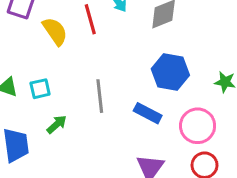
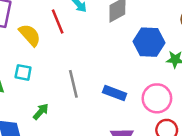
blue hexagon: (170, 72) -> (149, 42), moved
cyan square: (40, 89) -> (23, 72), moved, turned 30

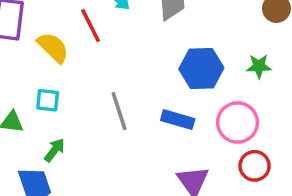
blue hexagon: (149, 42) -> (201, 68), moved
green arrow: (41, 112) -> (54, 150), moved

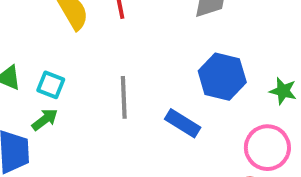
cyan square: (48, 100) -> (51, 85), moved
pink circle: (238, 122) -> (267, 148), moved

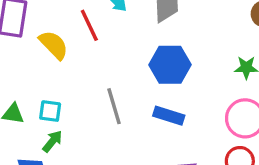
blue hexagon: (222, 77) -> (170, 65), moved

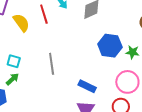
blue hexagon: (170, 65) -> (110, 46), moved
blue rectangle: (169, 116) -> (87, 86), moved

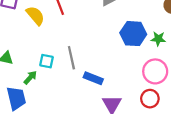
cyan square: (14, 61) -> (46, 61), moved
blue rectangle: (87, 86) -> (93, 78), moved

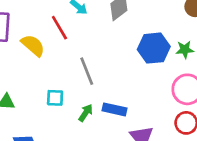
gray line: (71, 58) -> (87, 71), moved
green arrow: (30, 78) -> (86, 113), moved

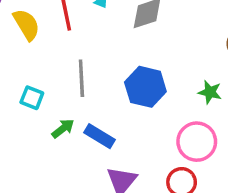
blue hexagon: (154, 48) -> (145, 87), moved

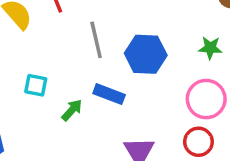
gray line: (81, 78) -> (96, 40), moved
blue rectangle: (100, 136) -> (109, 94), moved

